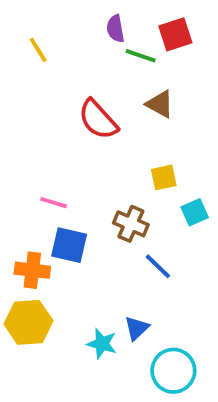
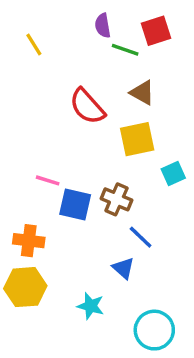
yellow square: (164, 177) -> (137, 139), moved, size x1.5
cyan square: (195, 212) -> (173, 174), moved
blue square: (69, 245) -> (75, 204), moved
blue triangle: (137, 328) -> (123, 268), moved, turned -35

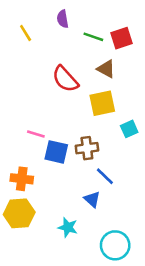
purple semicircle: (103, 26) -> (63, 19), moved
red square: (156, 31) -> (122, 38), moved
brown cross: (116, 199) -> (87, 148), turned -30

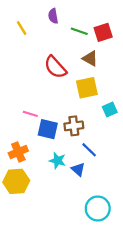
orange cross: (22, 179) -> (18, 152), turned -30
cyan star: (68, 227) -> (57, 161), moved

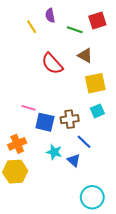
yellow line: (22, 28) -> (32, 27), moved
red square: (103, 32) -> (97, 20), moved
yellow square: (87, 88) -> (95, 83), moved
cyan square: (110, 110) -> (97, 111), moved

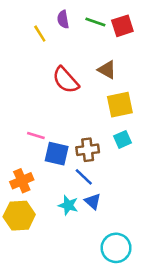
green line: (75, 30) -> (95, 22), moved
blue line: (84, 142) -> (84, 177), moved
cyan star: (54, 152) -> (68, 205), moved

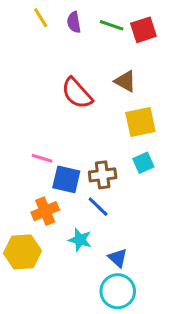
yellow line: (40, 34) -> (41, 18), moved
orange cross: (22, 181) -> (45, 211), moved
blue triangle: (93, 201) -> (118, 258), moved
cyan circle: (116, 248) -> (118, 291), moved

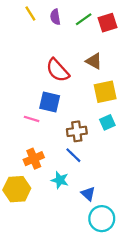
green line: (112, 25) -> (84, 19), turned -54
blue square: (66, 179) -> (50, 102), moved
cyan circle: (118, 291) -> (102, 219), moved

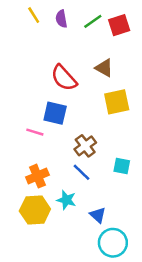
cyan square: (107, 122) -> (122, 166), moved, turned 35
brown cross: (77, 131) -> (85, 146), turned -30
yellow hexagon: (17, 189) -> (35, 210), moved

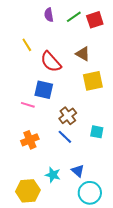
yellow line: (34, 15) -> (27, 45), moved
cyan star: (66, 200) -> (53, 175), moved
yellow hexagon: (35, 210) -> (28, 191), moved

